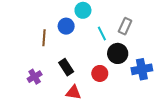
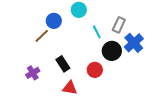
blue circle: (66, 26) -> (54, 21), moved
brown line: (44, 38) -> (42, 36), turned 42
blue cross: (142, 69) -> (134, 43), moved, turned -30

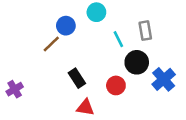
gray rectangle: (119, 25) -> (145, 31), turned -35
blue cross: (134, 43) -> (164, 79), moved
purple cross: (33, 73) -> (15, 89), moved

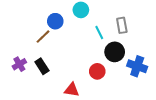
black rectangle: (77, 78) -> (42, 66), moved
blue cross: (164, 79) -> (137, 66), turned -30
purple cross: (15, 89) -> (19, 64), moved

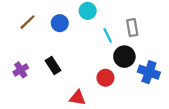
brown line: (43, 37) -> (27, 22), moved
black rectangle: (42, 66) -> (53, 66), moved

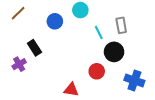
brown line: (27, 22) -> (18, 13), moved
black rectangle: (53, 66) -> (34, 48), moved
blue cross: (149, 72) -> (134, 80), moved

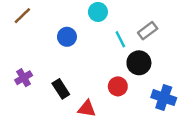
blue circle: (55, 21) -> (67, 37), moved
gray rectangle: (121, 25) -> (148, 31), turned 63
black rectangle: (34, 48) -> (61, 89), moved

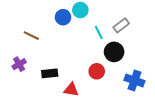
brown line: (22, 16) -> (31, 36), moved, turned 70
blue circle: (67, 37) -> (63, 17), moved
black rectangle: (61, 89) -> (50, 73), turned -63

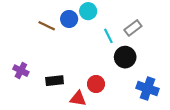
brown line: (31, 36) -> (47, 26), moved
purple cross: (19, 64) -> (21, 71), turned -32
red circle: (97, 71) -> (96, 84), moved

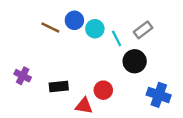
cyan circle: (88, 11) -> (95, 29), moved

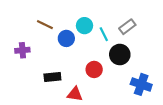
blue circle: (74, 20) -> (66, 38), moved
purple cross: (23, 76) -> (22, 50), moved, turned -32
red circle: (103, 90) -> (94, 69), moved

